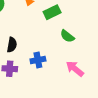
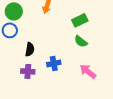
green rectangle: (52, 12) -> (80, 20), moved

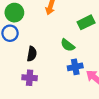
green semicircle: (81, 41) -> (68, 45), moved
blue cross: (54, 63) -> (75, 67), moved

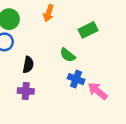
blue cross: (75, 67) -> (76, 79), turned 32

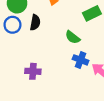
black semicircle: (28, 65) -> (35, 23), moved

